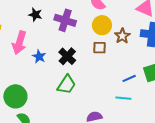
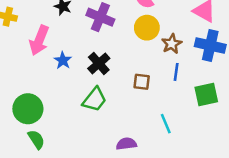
brown square: (99, 48) -> (142, 82), moved
blue line: (129, 78) -> (176, 72), moved, turned -64
cyan line: (123, 98) -> (166, 124), turned 56

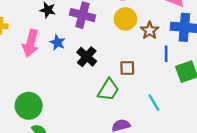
blue star: (63, 60) -> (57, 43), moved
blue line: (176, 72) -> (166, 54), moved
green trapezoid: (95, 100) -> (108, 90), moved

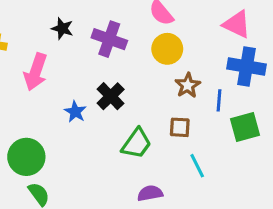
brown star: (150, 30) -> (188, 85), moved
blue star: (57, 43) -> (75, 112), moved
brown square: (127, 68) -> (180, 127), moved

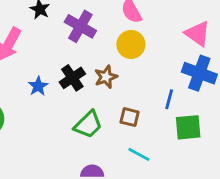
brown star: (188, 85) -> (106, 77), moved
cyan line: (197, 166) -> (139, 154), turned -45

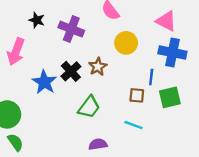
yellow circle: (131, 44) -> (126, 43), moved
blue star: (38, 86) -> (44, 82), size x1.5
brown square: (130, 117) -> (137, 95), moved

